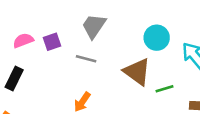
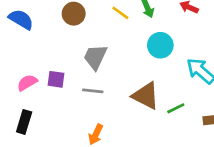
cyan circle: (157, 38) -> (160, 45), moved
purple square: (52, 42) -> (56, 79), turned 36

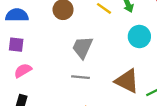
blue semicircle: (21, 19) -> (17, 15), turned -30
purple square: (56, 79) -> (16, 45), moved

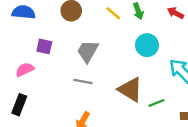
purple square: (16, 45) -> (44, 46), moved

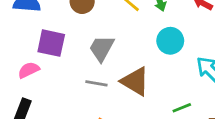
purple square: (44, 46) -> (51, 43), size x1.5
brown triangle: (130, 90) -> (135, 81), moved

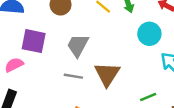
cyan circle: (170, 41) -> (149, 34), moved
brown triangle: (135, 81) -> (107, 74), turned 32

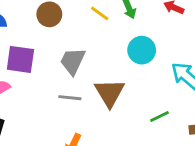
cyan circle: (149, 34) -> (142, 50), moved

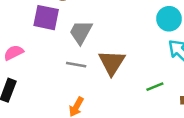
cyan circle: (142, 50) -> (169, 19), moved
purple square: (20, 59) -> (46, 18), moved

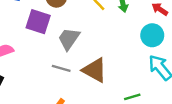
brown triangle: (112, 63) -> (95, 70), turned -40

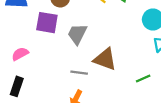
gray line: (61, 68) -> (79, 73), moved

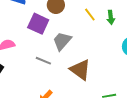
gray line: (79, 73) -> (43, 61), moved

